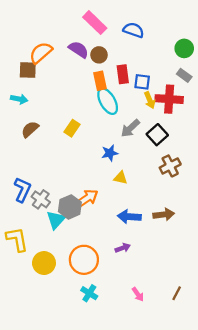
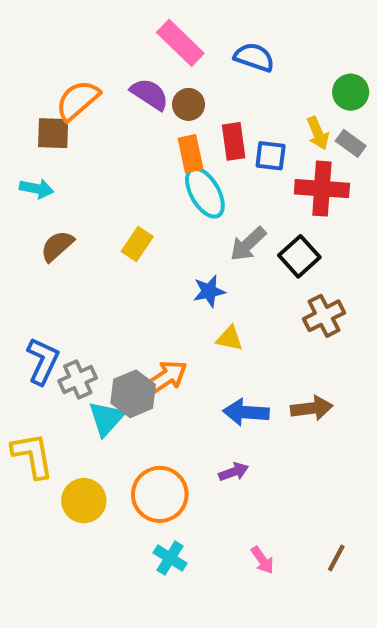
yellow arrow: (150, 100) -> (318, 133), moved
gray cross: (41, 199) -> (78, 379), turned 30

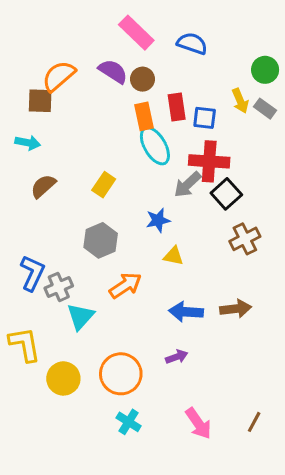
red cross: (322, 189) -> (209, 161), moved
gray hexagon: (133, 394) -> (101, 240), moved
pink arrow: (262, 560) -> (198, 423), size x1.5

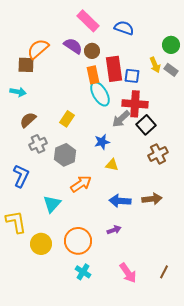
red rectangle: (177, 107) -> (114, 69), size x1.4
gray cross: (59, 287) -> (38, 144), moved

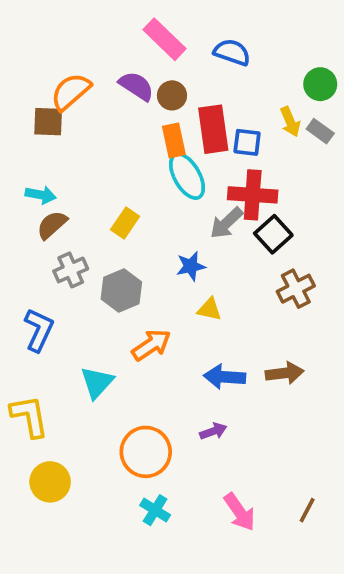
cyan arrow: (18, 92) -> (41, 195), moved
yellow circle: (41, 244) -> (50, 482), moved

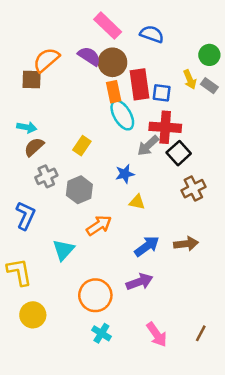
brown circle: (172, 95) -> (112, 62), size x1.5
blue arrow: (225, 377) -> (147, 246), turned 140
purple arrow: (213, 431) -> (139, 282), size x1.5

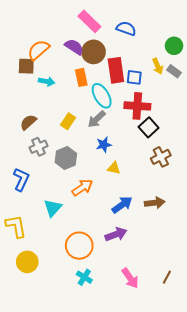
orange rectangle: (114, 92) -> (81, 77), moved
cyan arrow: (27, 127) -> (47, 81), moved
gray arrow: (148, 146) -> (97, 119), moved

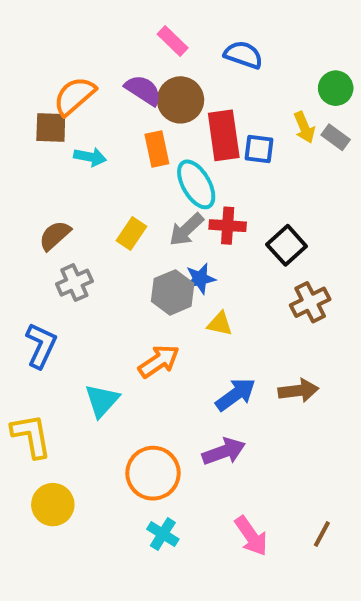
pink rectangle: (89, 21) -> (173, 41), size x0.7
red cross: (137, 106) -> (228, 226), moved, size x0.7
gray hexagon: (66, 158) -> (173, 292), moved

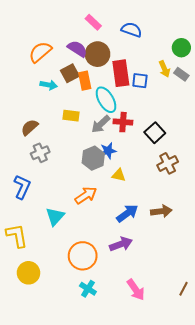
brown square: (51, 127) -> (70, 73), moved, turned -30
yellow rectangle: (131, 234) -> (71, 116), moved, turned 63
brown line: (322, 534) -> (183, 289), moved

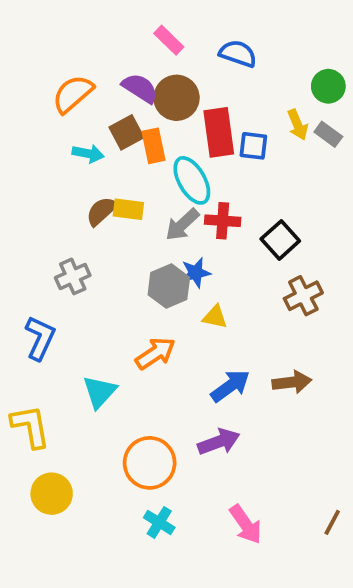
brown semicircle: (30, 127) -> (102, 211), moved

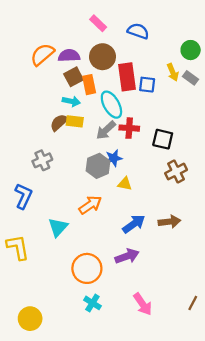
purple semicircle: (140, 88) -> (69, 56), moved, turned -35
cyan arrow: (88, 154) -> (71, 101), moved
black square: (280, 240) -> (163, 139), turned -35
yellow circle: (52, 494) -> (30, 319), moved

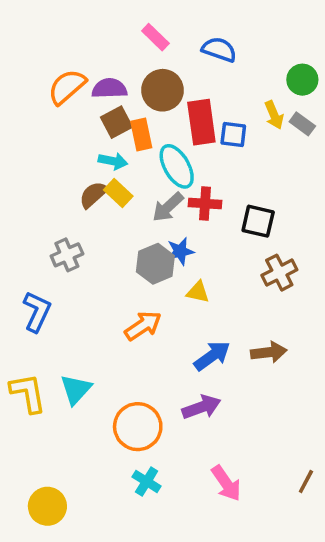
yellow rectangle: (75, 121) -> (118, 193), turned 36
cyan triangle: (58, 227) -> (76, 389), moved

